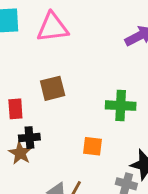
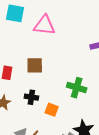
black cross: (29, 138) -> (31, 97), moved

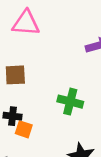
orange square: (52, 110) -> (24, 129), moved

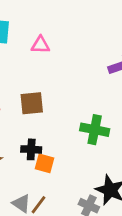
pink triangle: (26, 23) -> (40, 45), size x0.6

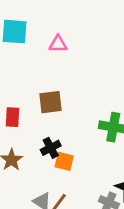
black cross: (31, 149) -> (51, 148), turned -30

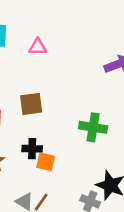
black cross: (51, 148) -> (32, 149), turned 30

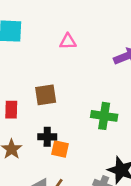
pink triangle: (38, 47) -> (68, 42), moved

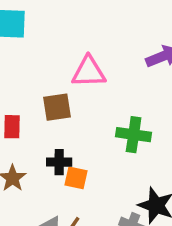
pink triangle: (68, 42) -> (89, 72), moved, size x1.5

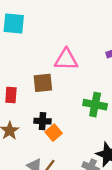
orange square: (76, 178) -> (54, 133), turned 35

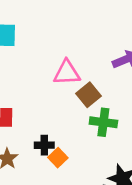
brown square: (43, 83) -> (89, 95), moved, turned -30

